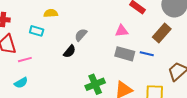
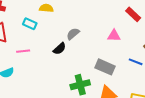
gray rectangle: (125, 54) -> (105, 67), moved
pink line: (25, 60) -> (23, 51), moved

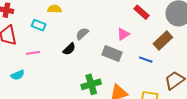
pink triangle: (114, 36) -> (123, 34), turned -32
gray rectangle: (105, 67) -> (112, 54), moved

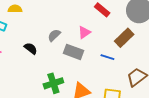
gray semicircle: (82, 34) -> (54, 35), moved
black semicircle: (69, 49) -> (31, 48), turned -96

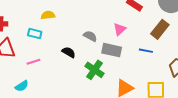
gray semicircle: (54, 35) -> (90, 36), turned 80
green cross: (53, 83) -> (94, 70), moved, turned -30

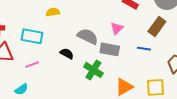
yellow semicircle: (48, 15) -> (53, 12), moved
cyan rectangle: (35, 33) -> (32, 36), size x1.5
gray semicircle: (90, 36) -> (88, 36), size x1.5

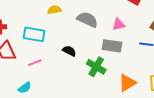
pink triangle: (117, 28) -> (119, 24), turned 32
gray semicircle: (88, 36) -> (87, 20), moved

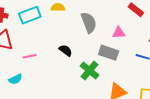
gray semicircle: (87, 20) -> (89, 23), turned 35
cyan rectangle: (34, 34) -> (30, 15), moved, turned -40

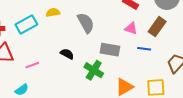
pink triangle: (119, 33) -> (131, 28), moved, turned 32

